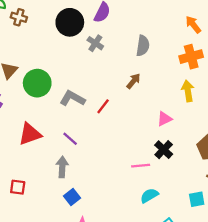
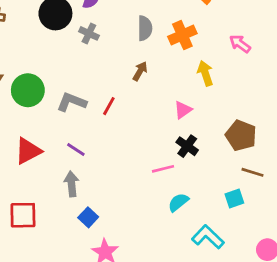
orange cross: (191, 57) -> (182, 35), moved
red square: (18, 187) -> (23, 215), size x1.5

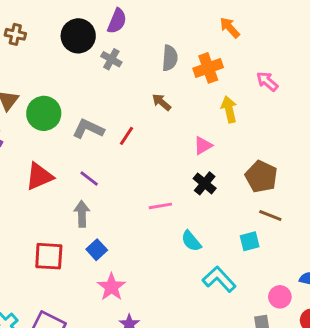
brown arrow: (140, 71) -> (162, 102), turned -84
pink line: (163, 169) -> (160, 206), moved
cyan semicircle: (178, 202) -> (191, 241), turned -95
red square: (23, 215) -> (49, 256), moved

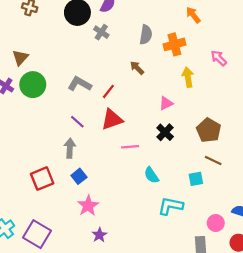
green circle: (44, 113) -> (33, 85), moved
red triangle: (39, 176) -> (112, 119), moved
red square: (49, 256) -> (42, 179), turned -30
cyan L-shape: (219, 279) -> (171, 206), turned -40

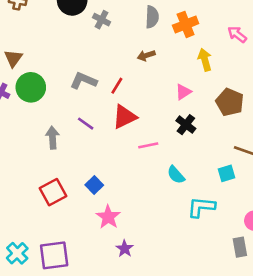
brown arrow: (137, 68) -> (146, 55), turned -56
brown pentagon: (209, 130) -> (230, 102), moved
gray arrow: (70, 148) -> (53, 138), moved
purple square: (37, 234) -> (54, 255), turned -32

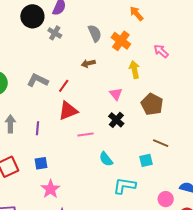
gray semicircle: (152, 17) -> (95, 33), turned -30
orange cross: (186, 24) -> (121, 41), turned -36
pink triangle: (183, 92) -> (116, 94), turned -40
purple line: (86, 124) -> (37, 128), moved, turned 56
blue square: (94, 185) -> (41, 163), turned 32

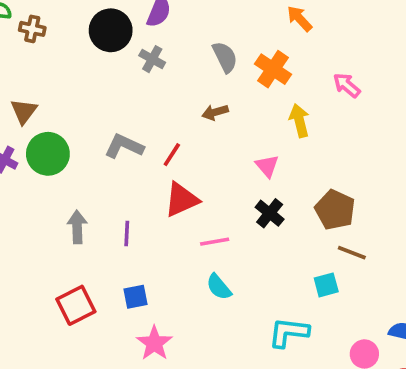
brown pentagon: (152, 104) -> (335, 210), moved
cyan semicircle: (106, 159) -> (219, 287), moved

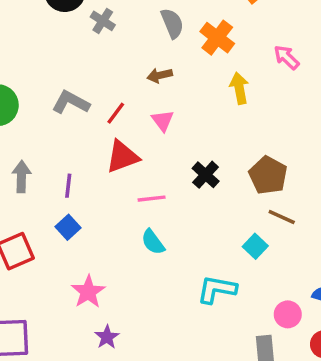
pink triangle: (267, 166) -> (163, 120), moved
cyan square: (326, 285) -> (255, 246), turned -35
blue square: (136, 297) -> (68, 227), moved, turned -35

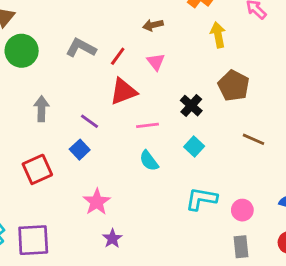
brown pentagon: (268, 175) -> (234, 86), moved
purple line: (68, 186) -> (90, 121), moved, turned -60
cyan square: (255, 246) -> (194, 147), moved
pink circle: (288, 314) -> (242, 210), moved

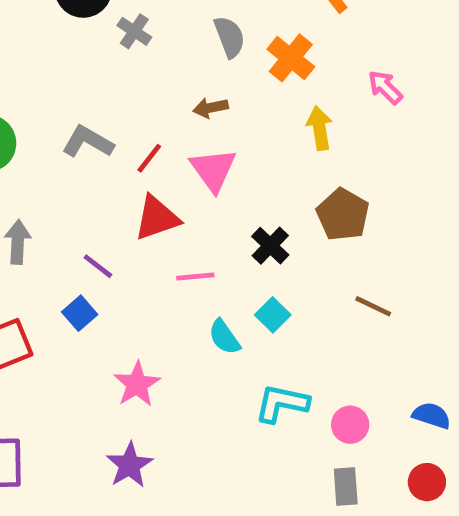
pink triangle: (156, 62) -> (213, 170), size x1.5
cyan semicircle: (149, 161) -> (224, 337), moved
pink star: (97, 202) -> (137, 384), moved
purple star: (112, 239) -> (129, 465), size x1.4

